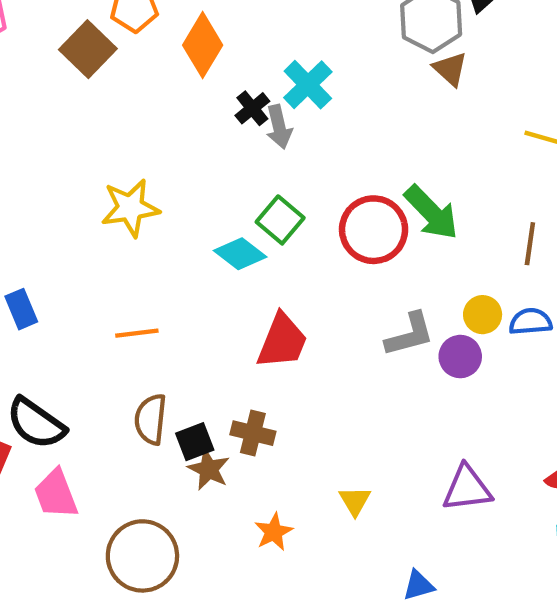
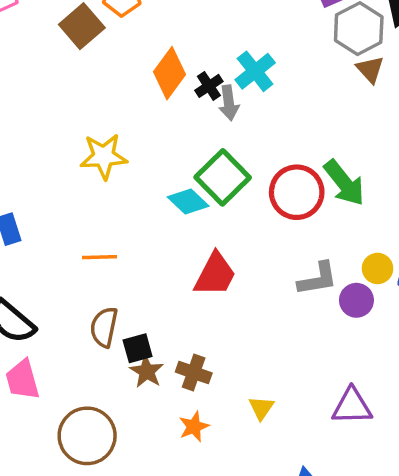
orange diamond: (203, 45) -> (170, 73), moved
green square: (280, 220) -> (223, 177), size x1.4
brown cross: (253, 433) -> (194, 372), moved

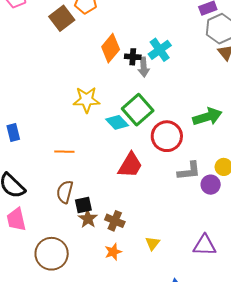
black cross: (209, 86) -> (133, 57), turned 35
yellow star: (104, 156) -> (87, 100), moved
green arrow: (344, 183) -> (207, 117), turned -72
red circle: (297, 192) -> (167, 136), moved

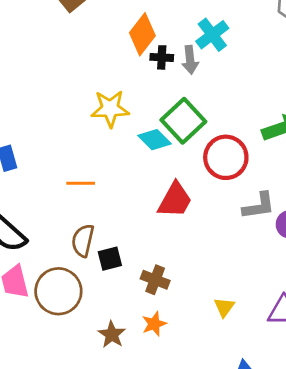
black cross: (133, 57) -> (162, 57), moved
brown star: (88, 219) -> (112, 334), moved
yellow triangle: (152, 243) -> (224, 307), moved
brown circle: (52, 254) -> (58, 291), moved

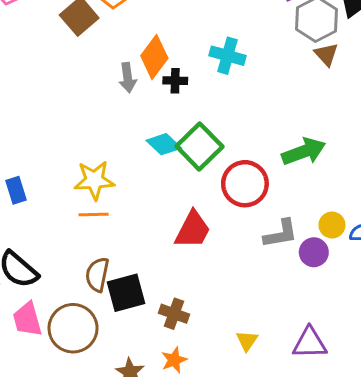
cyan cross: (212, 35) -> (228, 56), turned -36
gray arrow: (190, 60) -> (128, 78), moved
yellow star: (110, 109) -> (94, 180), moved
cyan diamond: (155, 140) -> (164, 144), moved
black square: (110, 259) -> (126, 293), size x1.5

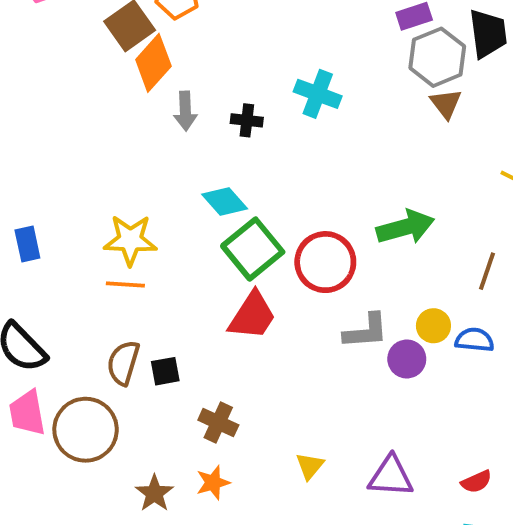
orange diamond: (154, 57) -> (153, 63), moved
green square: (199, 146) -> (253, 249), moved
black square: (126, 293) -> (165, 371), moved, size x0.6

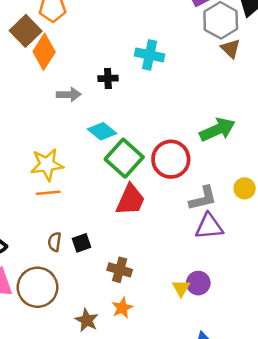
gray arrow: (185, 111) -> (69, 95), moved, turned -80
purple circle: (407, 359) -> (198, 283), moved
brown semicircle: (123, 363) -> (55, 242), size x0.7
purple triangle: (391, 476) -> (209, 227), moved

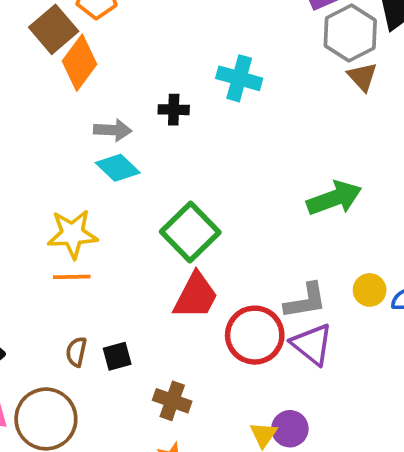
cyan diamond: (102, 131) -> (118, 168), moved
red circle: (171, 159) -> (255, 335), moved
purple triangle: (209, 227) -> (312, 344), turned 40

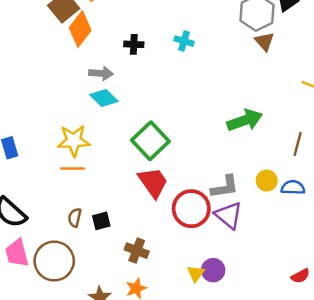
cyan cross: (239, 78) -> (184, 41), size x0.7
black cross: (174, 110) -> (134, 44), moved
red trapezoid: (196, 296) -> (153, 182), turned -64

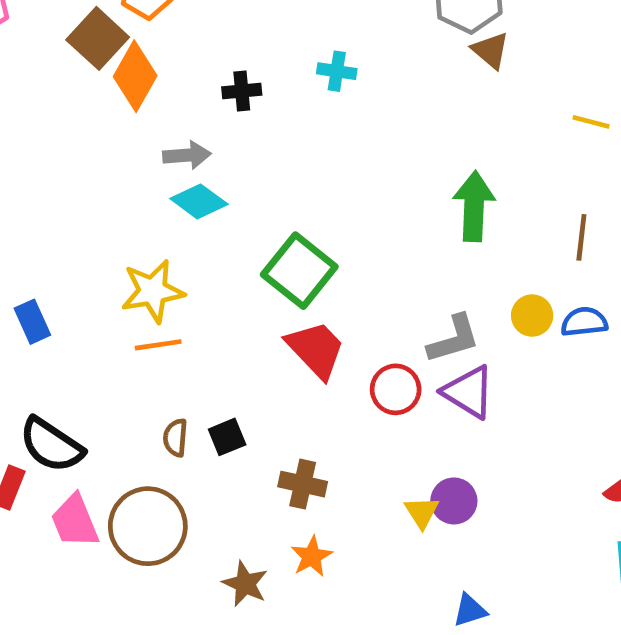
green arrow: (245, 120) -> (474, 206), turned -60
red circle: (191, 209) -> (396, 389), size x0.7

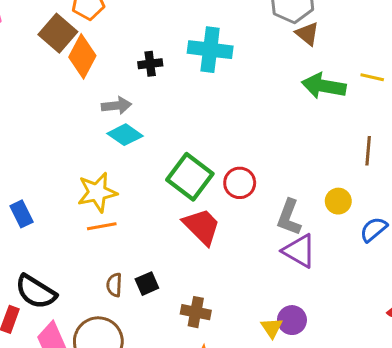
cyan cross: (337, 71) -> (210, 50), size x1.8
green arrow: (474, 206) -> (324, 86), moved, turned -81
blue semicircle: (584, 322) -> (374, 229), moved, turned -32
gray L-shape: (454, 339) -> (289, 217), turned 129
red circle: (396, 389) -> (240, 183), moved

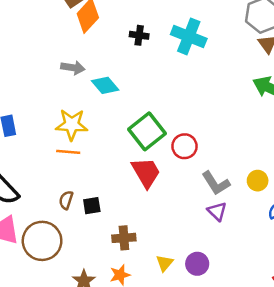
gray arrow: (116, 106) -> (73, 68), moved
gray L-shape: (289, 217) -> (216, 183), turned -68
purple triangle: (299, 251) -> (217, 211), size x0.7
brown cross: (196, 312) -> (124, 238), turned -30
yellow triangle: (272, 328) -> (165, 263), moved

